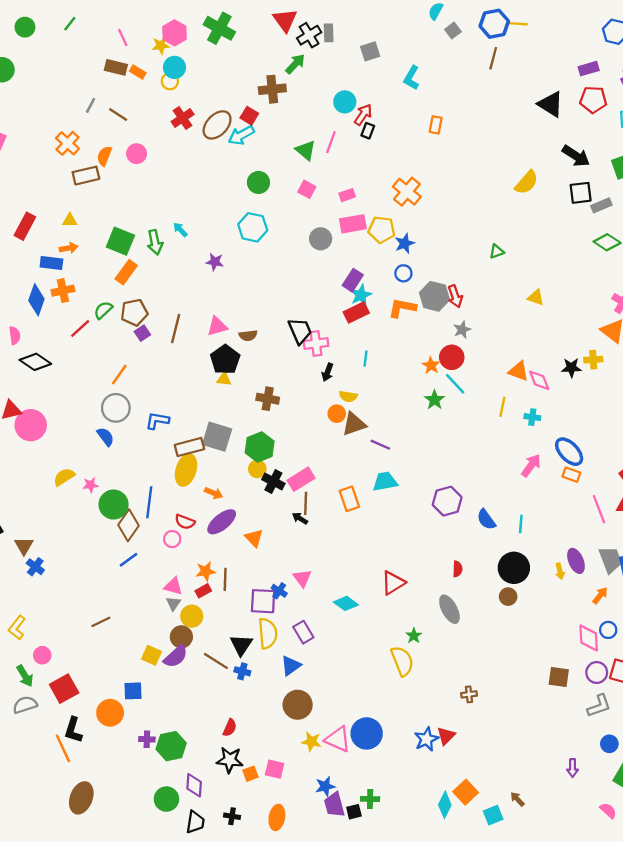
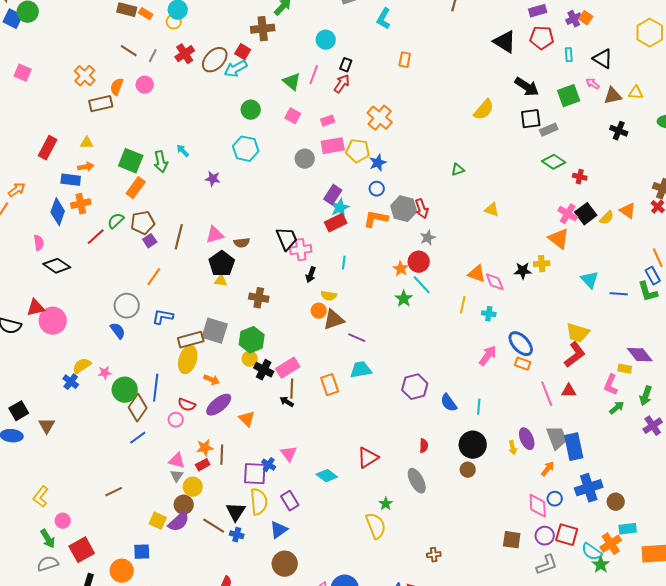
gray line: (91, 105) -> (153, 56), moved
red arrow: (363, 115) -> (342, 84), moved
orange line: (119, 375) -> (154, 277), moved
blue cross: (35, 567) -> (71, 382), moved

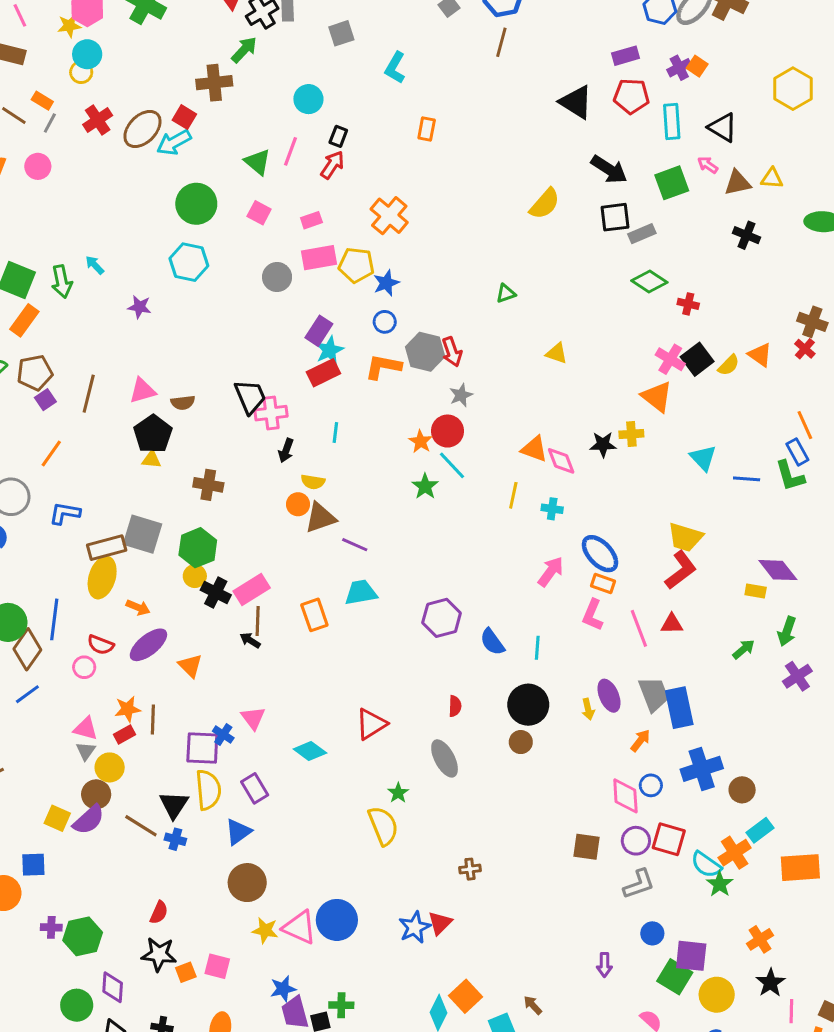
orange rectangle: (146, 14) -> (42, 101), moved
cyan rectangle: (569, 55) -> (672, 122), size x1.6
green circle: (251, 110) -> (196, 204), size x1.4
pink L-shape: (611, 385) -> (593, 615), moved
cyan rectangle: (628, 529) -> (760, 830), turned -30

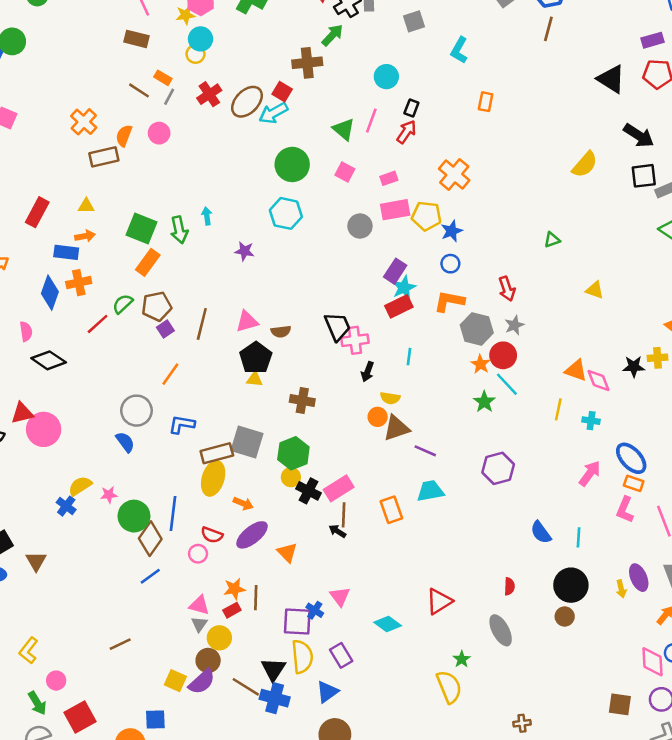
cyan arrow: (95, 265) -> (207, 216), turned 36
gray hexagon: (425, 352) -> (477, 329), moved
purple hexagon: (442, 618) -> (498, 468), moved
blue cross: (175, 839) -> (275, 698), size x1.6

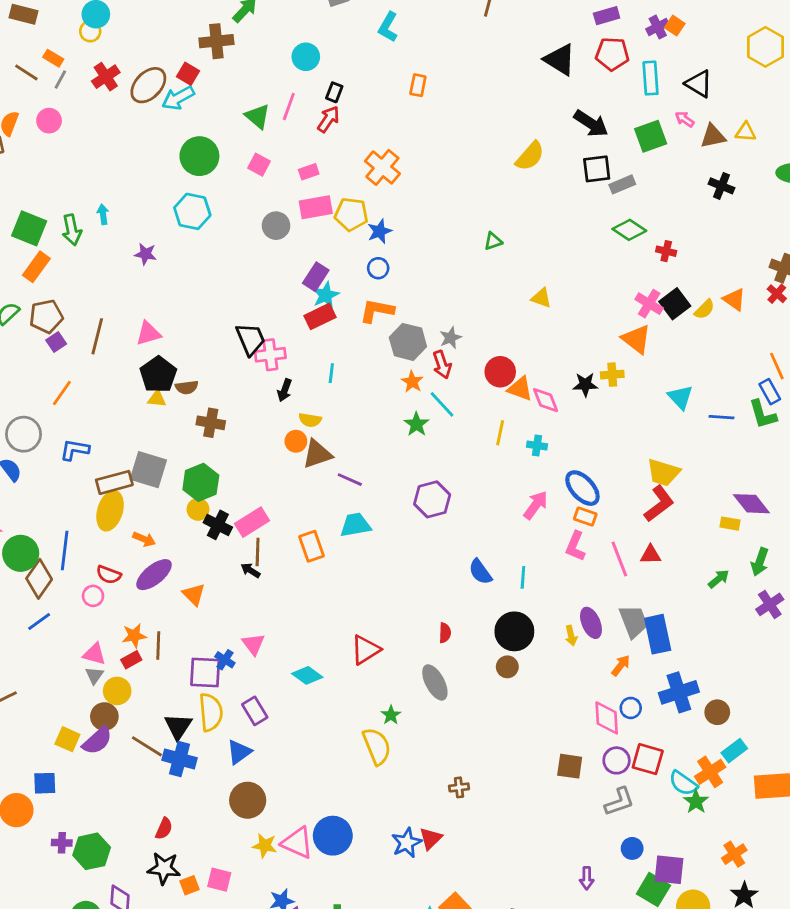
red arrow: (507, 289) -> (442, 365), moved
brown semicircle: (281, 331) -> (187, 387), moved
red circle: (503, 355) -> (500, 372), moved

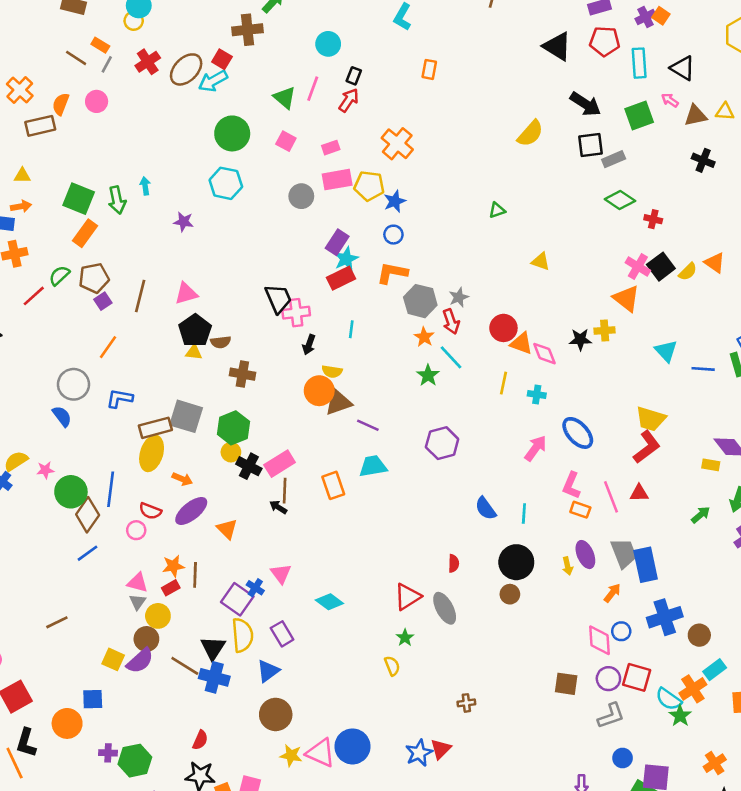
orange circle: (296, 441) -> (319, 391), size x1.5
orange rectangle: (585, 516) -> (580, 510), moved
red triangle: (365, 650) -> (408, 597), moved
purple square: (205, 673) -> (237, 599), turned 32
yellow semicircle: (377, 746) -> (392, 666), size x0.6

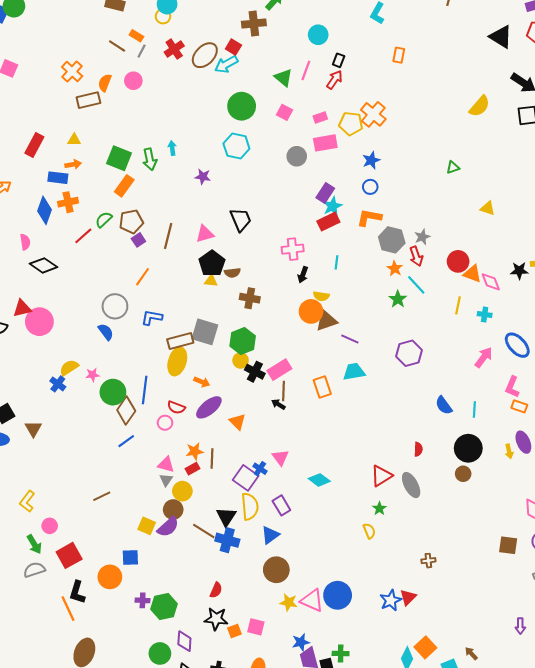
yellow pentagon: (369, 186) -> (351, 124), moved
black trapezoid: (278, 299) -> (241, 220), moved

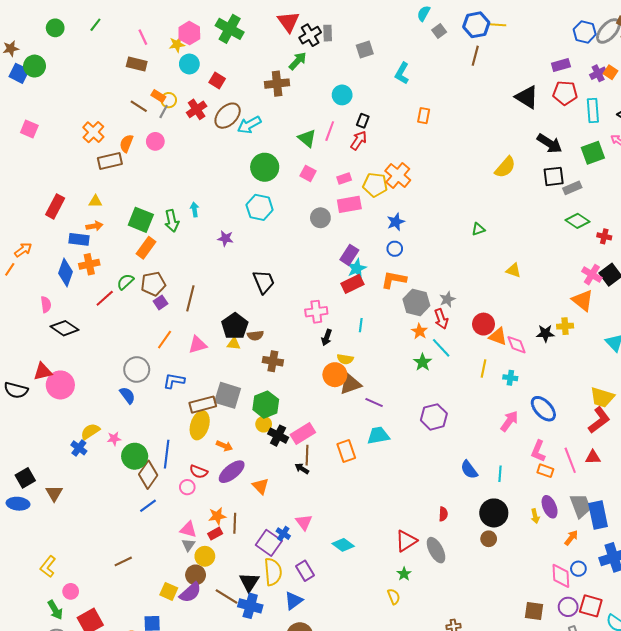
yellow circle: (163, 16) -> (169, 100), moved
red square: (233, 47) -> (217, 81), moved
pink triangle: (205, 234) -> (198, 345), moved

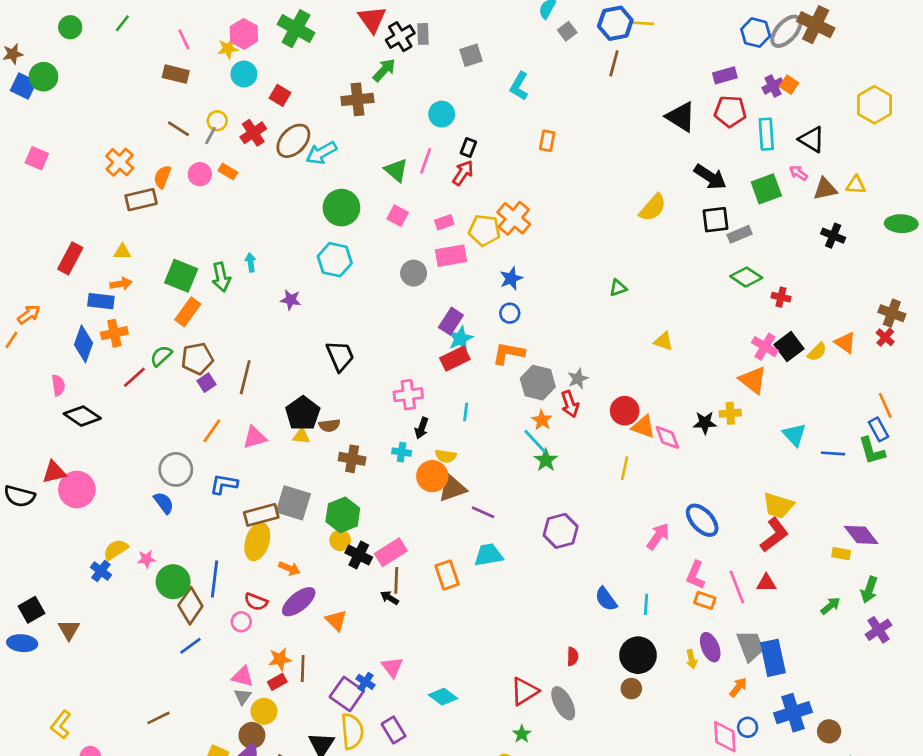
orange rectangle: (158, 96) -> (228, 172), moved
cyan line: (441, 348) -> (535, 441), moved
cyan cross: (510, 378) -> (402, 452), moved

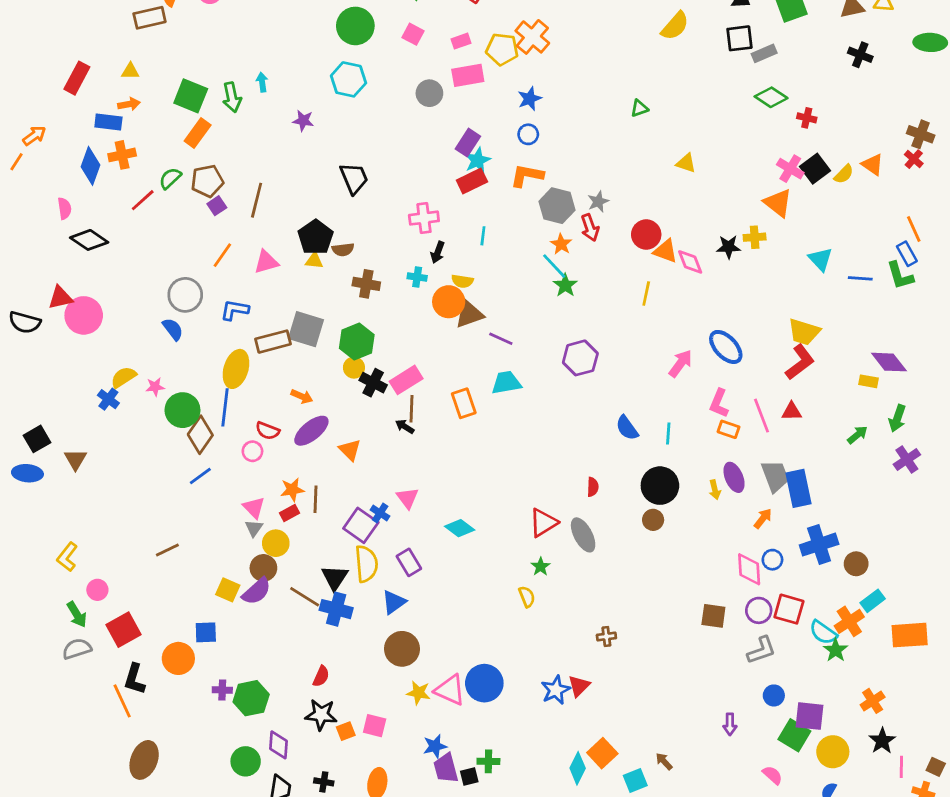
yellow ellipse: (257, 542) -> (236, 369), moved
pink triangle: (243, 677) -> (254, 508), turned 30

